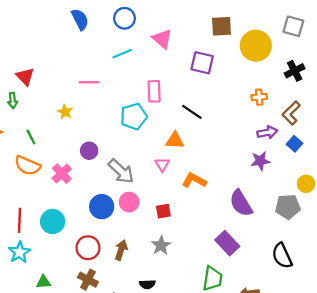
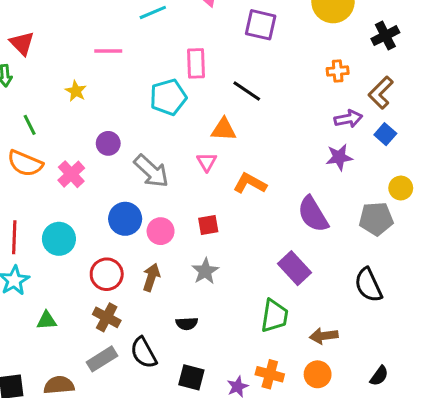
pink circle: (129, 202) -> (161, 231), moved

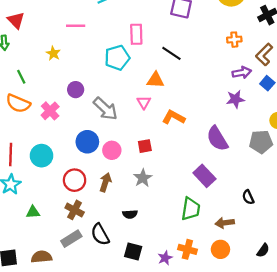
black semicircle: (368, 285) -> (248, 197), moved, size x0.6

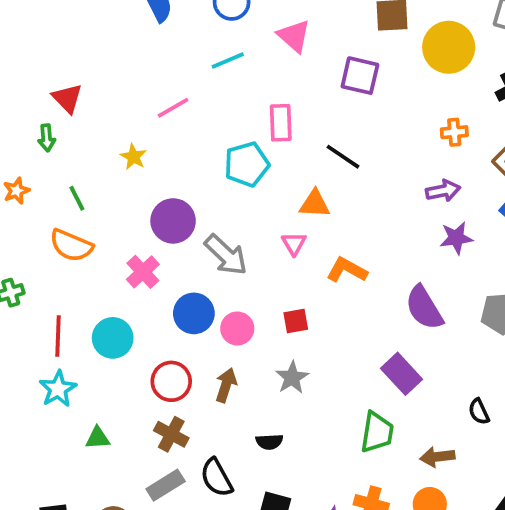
pink line: (76, 26) -> (173, 108), turned -30
purple arrow: (242, 73) -> (443, 191), moved
purple circle: (76, 90) -> (173, 221), size x1.5
pink cross: (50, 111) -> (143, 272), moved

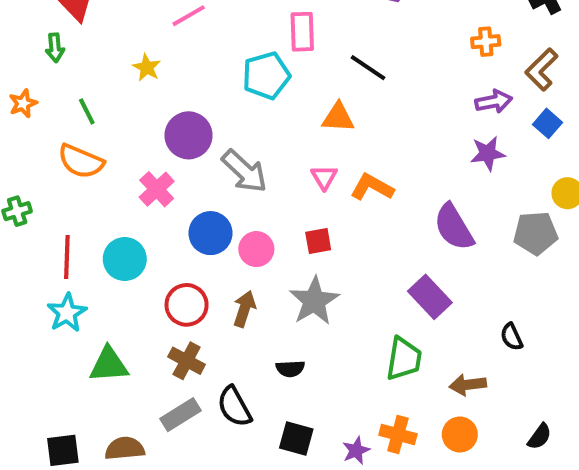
purple arrow: (443, 191) -> (494, 101), moved
pink triangle: (294, 244) -> (324, 177), moved
gray star: (292, 378) -> (314, 301), size x1.4
green triangle: (98, 438) -> (109, 365), size x1.5

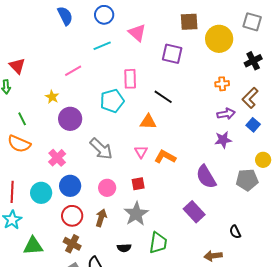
purple circle: (189, 135) -> (70, 119), moved
blue circle: (210, 233) -> (70, 186), moved
green trapezoid: (404, 359) -> (158, 243), moved

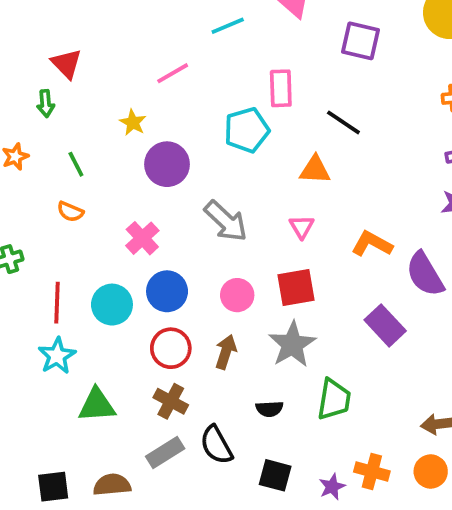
orange semicircle: (19, 144) -> (70, 212), size x0.6
orange L-shape: (165, 157) -> (372, 244), moved
red square: (138, 184) -> (296, 287), size x1.5
purple rectangle: (194, 212) -> (385, 325), moved

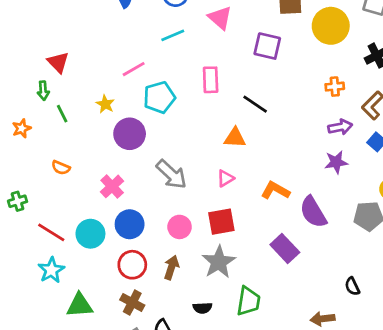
cyan pentagon: (247, 130) -> (159, 97), moved
green line: (76, 164) -> (62, 114), moved
pink triangle: (302, 227) -> (225, 178), turned 30
red line: (57, 303) -> (51, 232), turned -60

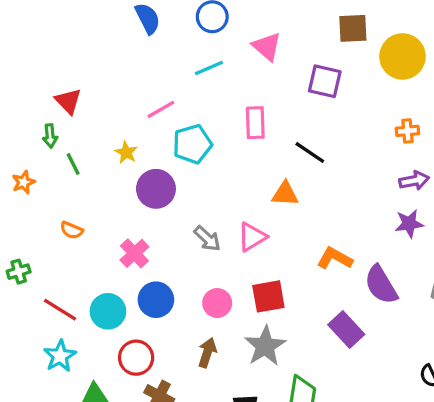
gray arrow: (171, 174) -> (207, 238), size x0.7
pink triangle: (225, 178) -> (252, 237), moved, size x1.4
red circle: (132, 265) -> (136, 358), moved

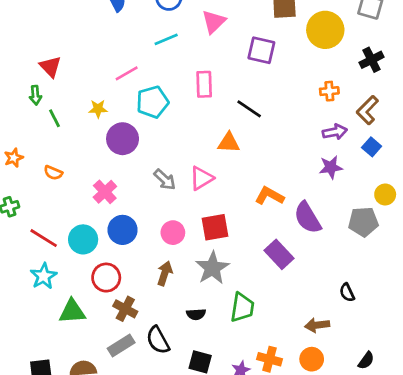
pink triangle: (267, 47) -> (214, 22), turned 35
yellow star: (126, 152) -> (98, 109), turned -30
orange star: (24, 182) -> (14, 158), moved

